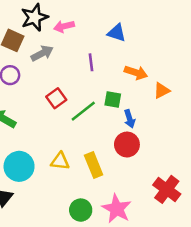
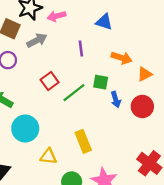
red circle: (127, 145) -> (142, 106), moved
yellow triangle: (60, 161) -> (48, 156), moved
cyan circle: (19, 166) -> (25, 129), moved

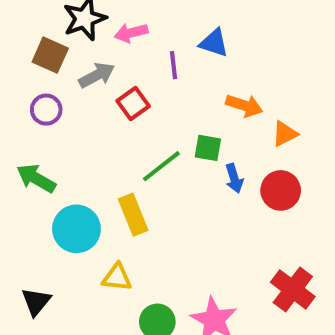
purple line: (81, 49) -> (174, 65), moved
red square: (50, 81) -> (133, 104), moved
yellow rectangle: (83, 141) -> (133, 215), moved

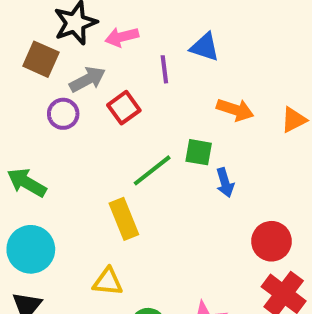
purple circle: (46, 110) -> (63, 114), moved
orange triangle: (285, 134) -> (294, 120), moved
red circle: (281, 190) -> (271, 241), moved
cyan circle: (76, 229) -> (31, 249), moved

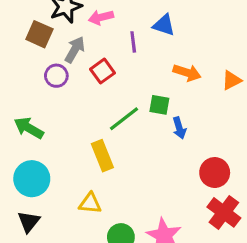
gray arrow: (87, 79) -> (75, 50), turned -32

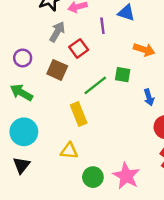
brown square: (39, 34) -> (57, 70), moved
purple circle: (56, 76) -> (23, 58), moved
blue arrow: (179, 128) -> (149, 97), moved

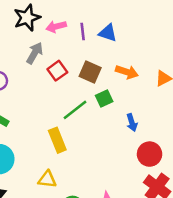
purple line: (102, 26) -> (83, 32), moved
brown square: (57, 70) -> (90, 72), moved
green square: (123, 75) -> (104, 98), turned -35

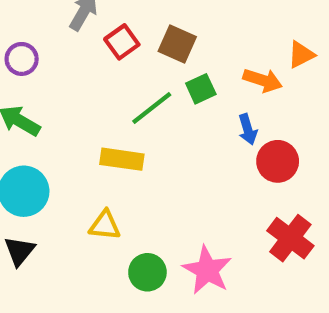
orange arrow: (127, 72) -> (263, 80), moved
yellow rectangle: (57, 140) -> (122, 159), turned -60
red circle: (150, 154) -> (278, 161), moved

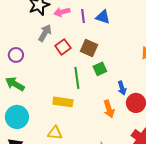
orange arrow: (263, 80) -> (109, 109), moved, turned 54
green line: (152, 108) -> (77, 78), turned -60

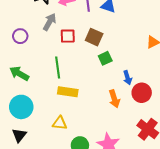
red square: (63, 47) -> (68, 36), turned 35
purple circle: (16, 55) -> (20, 36), moved
green line: (77, 78) -> (58, 67), moved

